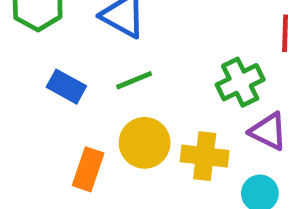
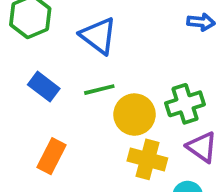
yellow circle: (145, 143) -> (134, 115), moved

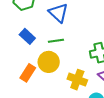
yellow circle: (134, 115) -> (49, 62), moved

